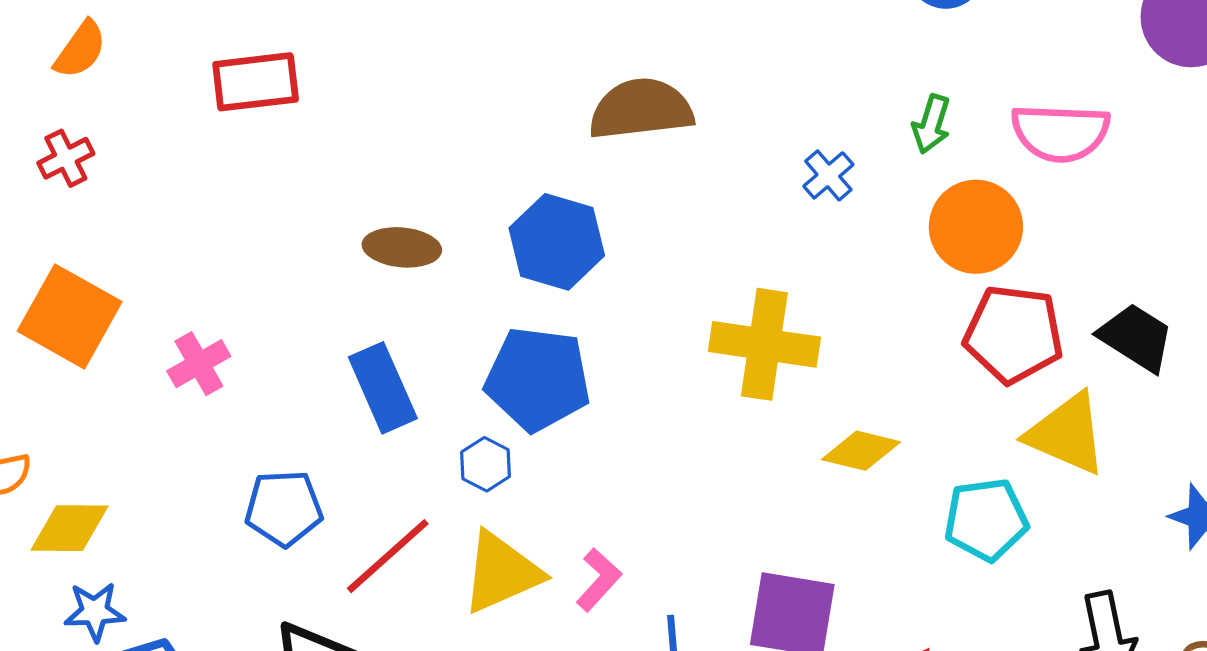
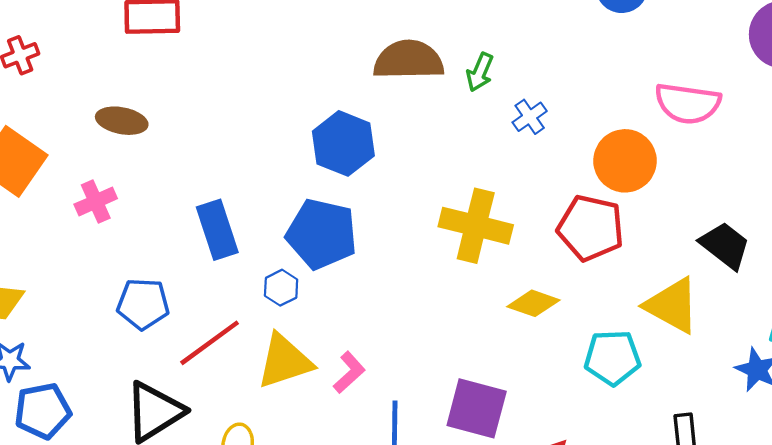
green arrow: (931, 124) -> (480, 72), moved
brown ellipse: (402, 247) -> (122, 121), moved
red pentagon: (1014, 334) -> (591, 228), moved

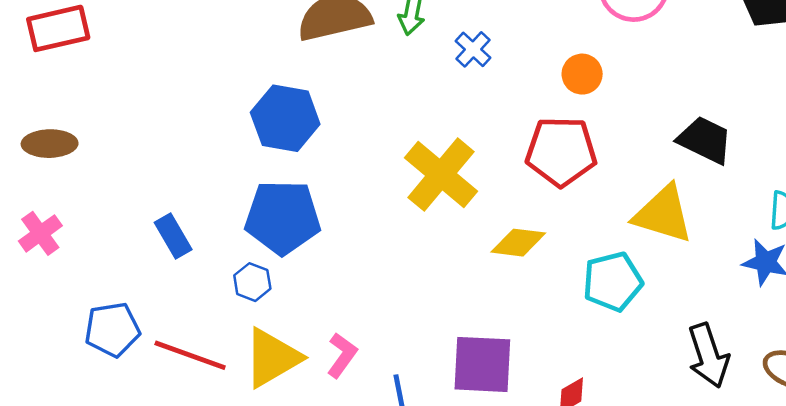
orange circle: (625, 161) -> (582, 74), size x0.6
yellow cross: (476, 226) -> (441, 175), turned 38
blue rectangle: (217, 230) -> (173, 236), size x0.7
red line: (210, 343) -> (190, 355), turned 68

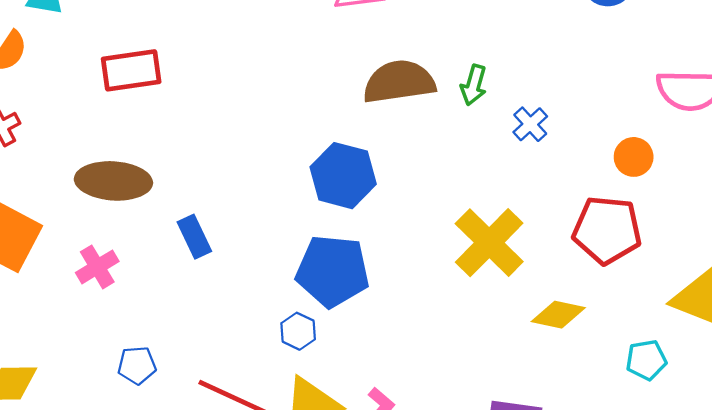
brown ellipse: (50, 144) -> (113, 181), size x1.4
blue rectangle: (173, 236) -> (194, 237), moved
cyan pentagon: (613, 282) -> (646, 360), size x0.7
blue pentagon: (112, 330) -> (137, 365), moved, size x0.7

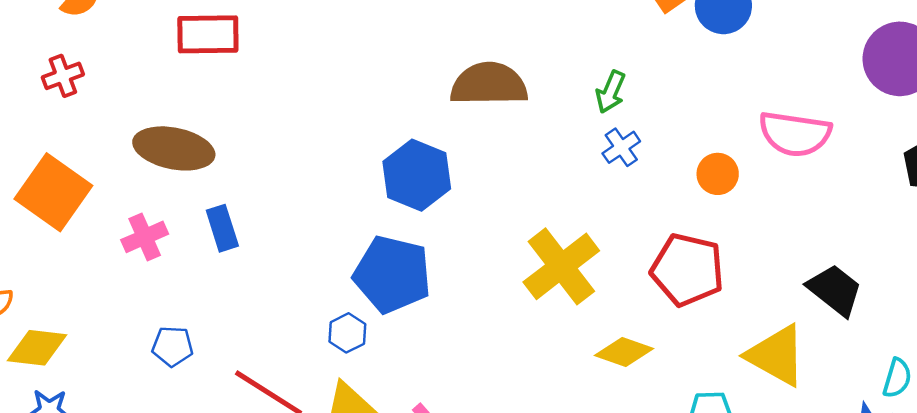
green arrow: (474, 85) -> (611, 92), moved
orange circle: (634, 157) -> (718, 174), moved
blue rectangle: (194, 237) -> (222, 228), moved

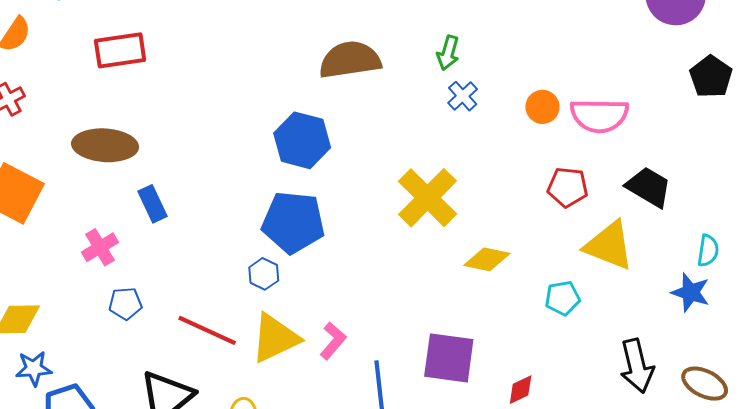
pink semicircle: (795, 134) -> (599, 115), moved
pink cross: (145, 237) -> (100, 247), moved
red pentagon: (687, 270) -> (568, 187), moved, size x0.7

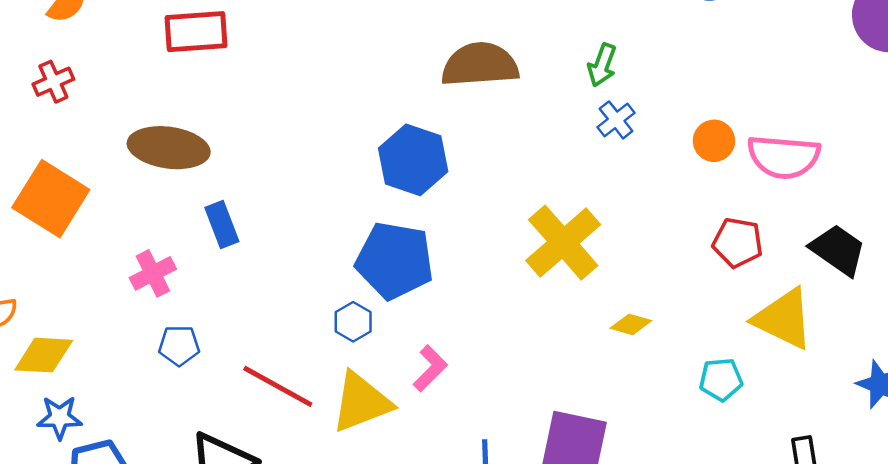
yellow diamond: (487, 259) -> (631, 324), size x0.7
pink L-shape: (333, 341) -> (430, 368), moved

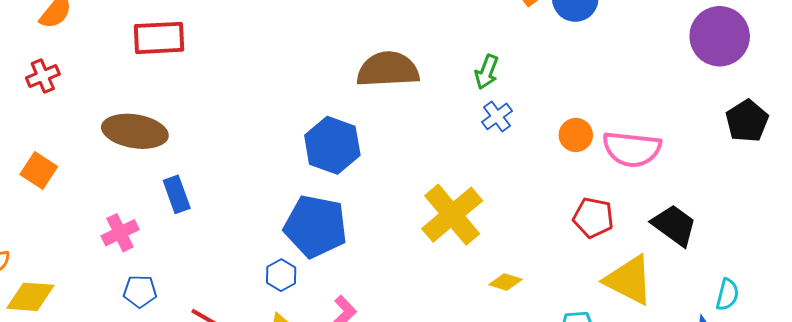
orange square: (51, 199) -> (39, 171), size x0.6

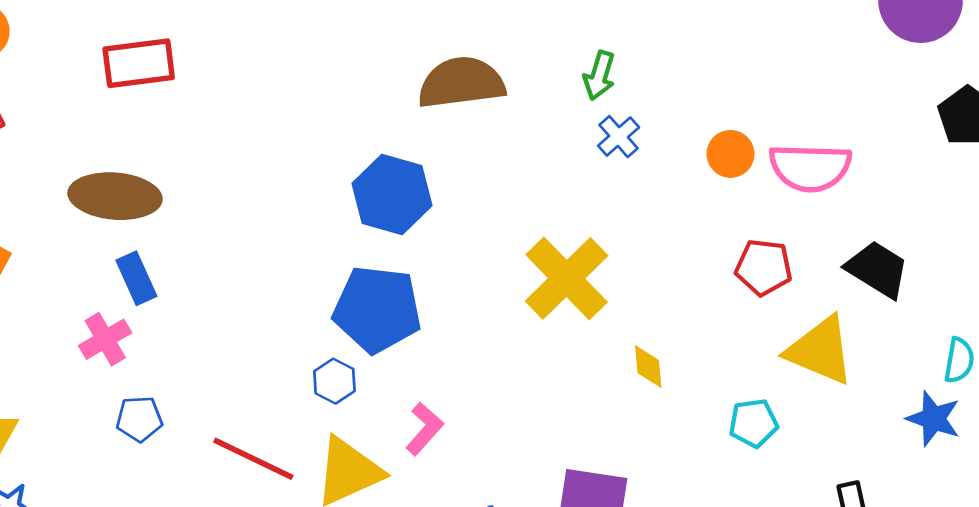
blue rectangle: (177, 194) -> (136, 278), moved
yellow diamond: (506, 282) -> (648, 367), turned 72

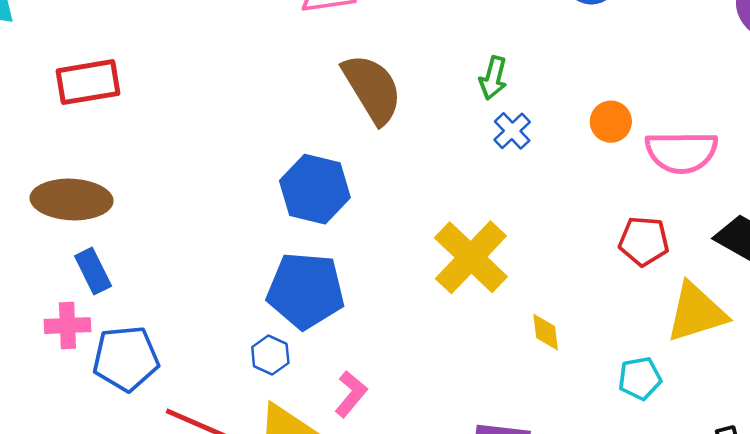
brown semicircle: (461, 83) -> (372, 89), turned 68
orange circle: (730, 154) -> (611, 122), moved
pink cross: (105, 339) -> (67, 326), turned 30
yellow triangle: (820, 351) -> (696, 312), turned -38
blue pentagon: (139, 419) -> (126, 358), moved, size x1.6

